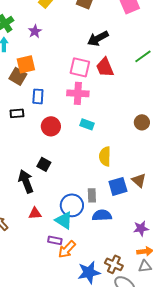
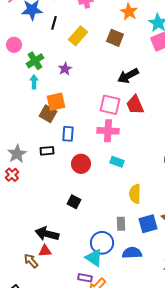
black arrow: (26, 181) -> (47, 234), moved, turned -55
gray rectangle: (92, 195) -> (121, 224), moved
red triangle: (35, 213) -> (45, 251), moved

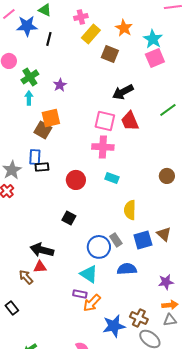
yellow rectangle: (78, 36) -> (91, 34), moved
blue rectangle: (68, 134) -> (35, 157), moved
gray rectangle: (121, 224) -> (116, 240), turned -32
blue circle: (102, 243) -> (99, 247), moved

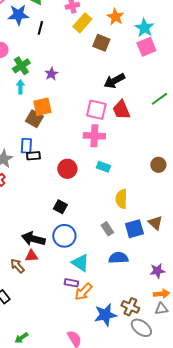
blue circle: (99, 247) -> (64, 236), moved

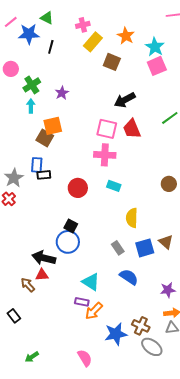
blue circle: (64, 236) -> (68, 242), moved
blue semicircle: (118, 258) -> (129, 277), turned 36

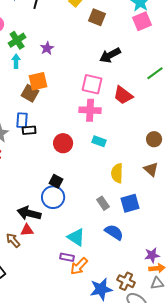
red trapezoid: (132, 129) -> (123, 95), moved, turned -30
brown triangle: (166, 242) -> (151, 169), moved
purple star: (168, 290) -> (152, 255), moved

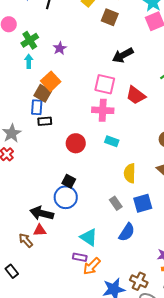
orange square: (38, 81) -> (51, 81), turned -30
blue rectangle: (22, 120) -> (37, 107), moved
black rectangle: (29, 130) -> (45, 121), moved
blue semicircle: (114, 232) -> (127, 232), turned 90

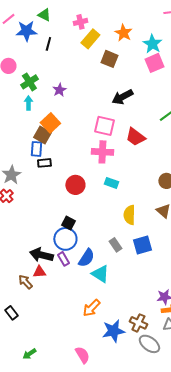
blue semicircle: (127, 232) -> (86, 258), moved
cyan triangle: (89, 237) -> (100, 274), moved
purple rectangle: (80, 257) -> (63, 259), moved, turned 48

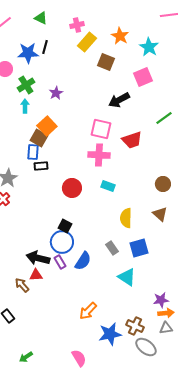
blue star: (26, 31) -> (28, 53), moved
pink square: (154, 63) -> (143, 77), moved
red trapezoid: (135, 137) -> (132, 140), turned -55
cyan triangle: (100, 274) -> (127, 277), moved

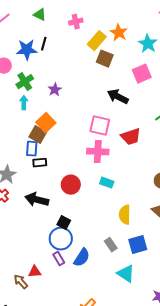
yellow rectangle: (87, 42) -> (97, 41), moved
black arrow: (119, 100) -> (118, 97), turned 55
black arrow: (38, 258) -> (37, 200), moved

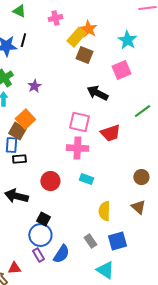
orange star: (119, 33) -> (88, 29), moved

